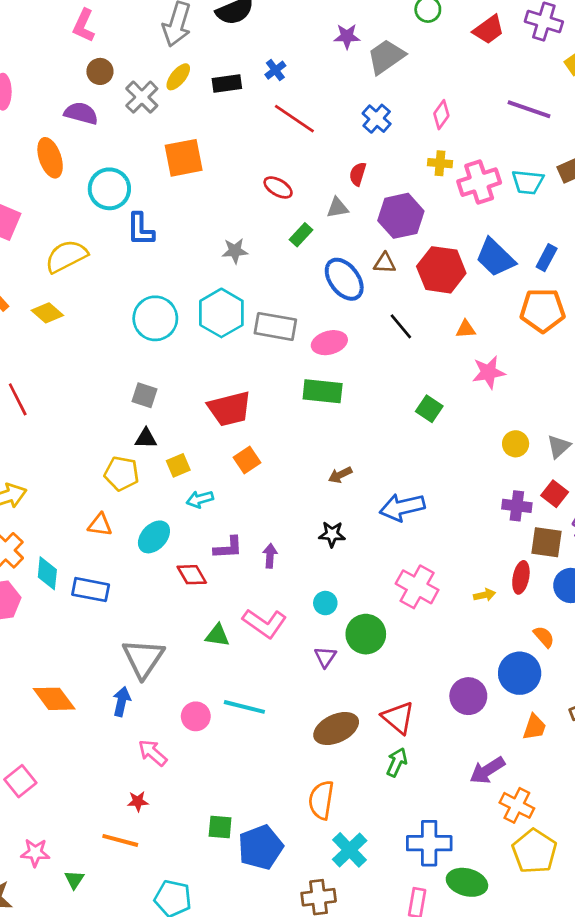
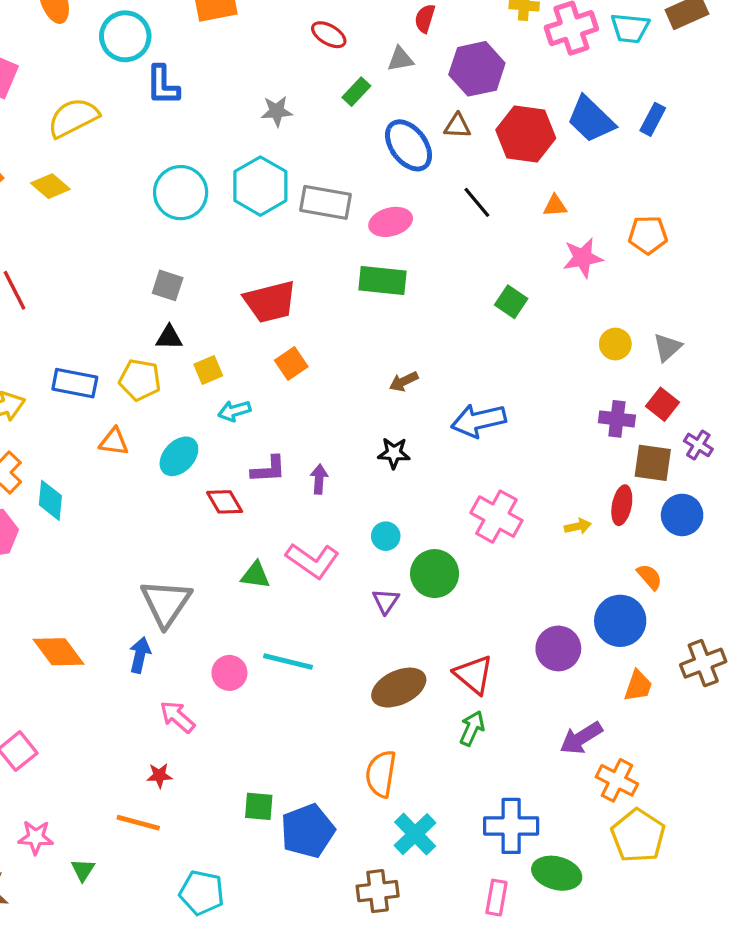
orange pentagon: (543, 310) -> (648, 235), moved, size x0.7
blue rectangle: (91, 590) -> (75, 383), moved

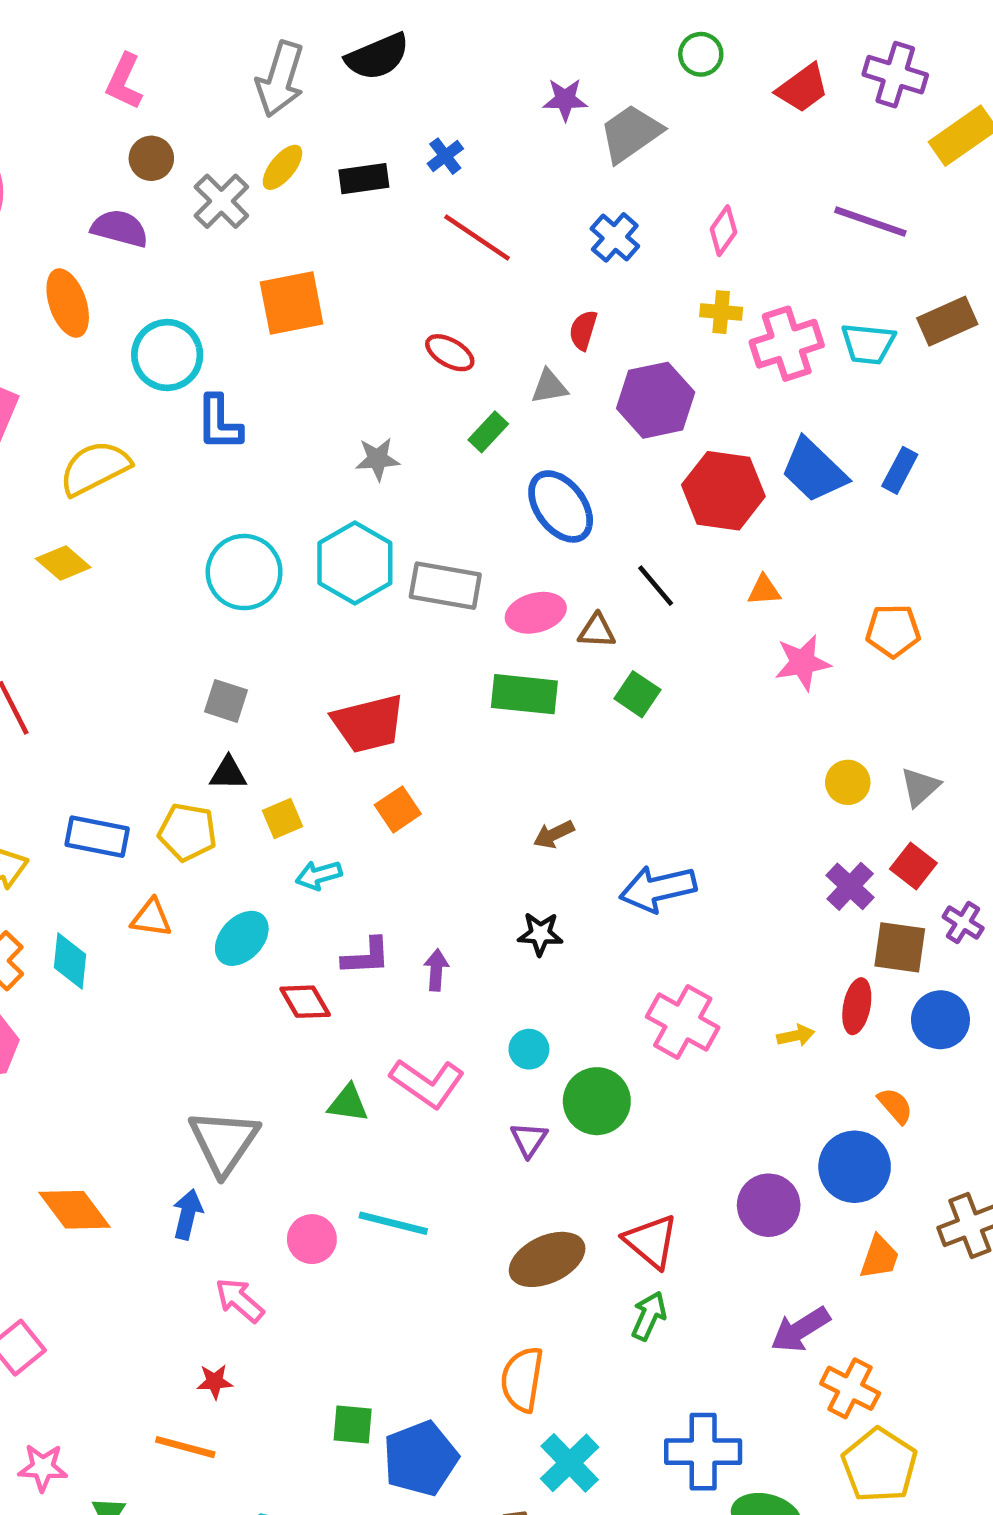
brown triangle: (457, 126) -> (597, 631), moved
green square: (511, 302) -> (637, 694), moved
purple cross: (617, 419) -> (850, 886), turned 36
cyan diamond: (50, 500) -> (70, 961), moved

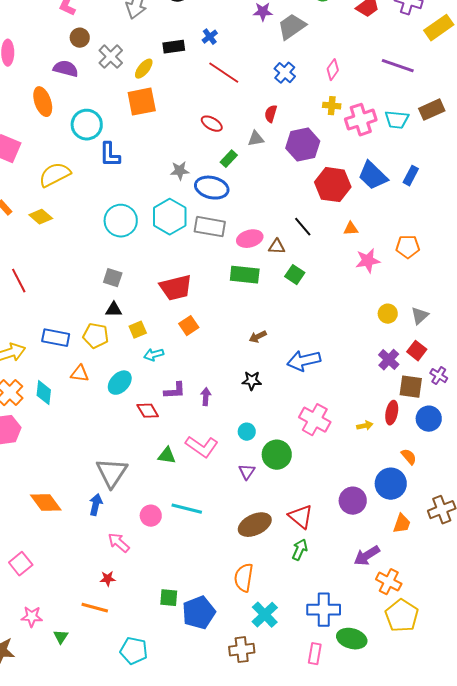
yellow ellipse: (282, 167) -> (144, 69), moved
blue ellipse: (561, 506) -> (212, 188), moved, turned -40

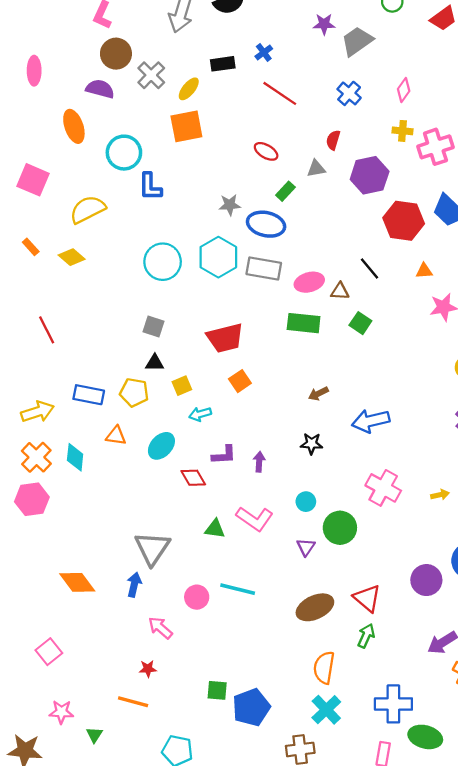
brown circle: (80, 38) -> (116, 54), size x1.4
orange semicircle: (244, 578) -> (324, 668), moved

